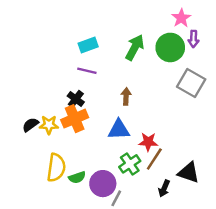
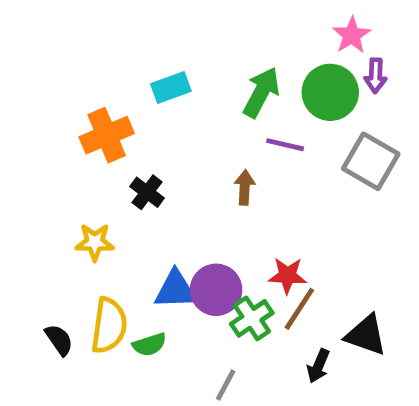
purple line: (87, 71) -> (285, 145), moved
orange cross: (75, 119) -> (107, 135), moved
black semicircle: (30, 125) -> (59, 340), moved, turned 91
blue triangle: (119, 130) -> (176, 290), moved
purple circle: (103, 184) -> (216, 290), moved

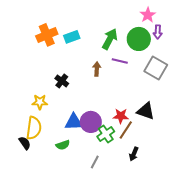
orange cross: (107, 135) -> (47, 35), moved
brown arrow: (245, 187) -> (97, 69), moved
yellow semicircle: (109, 325) -> (34, 128), moved
black triangle: (366, 335) -> (146, 111), moved

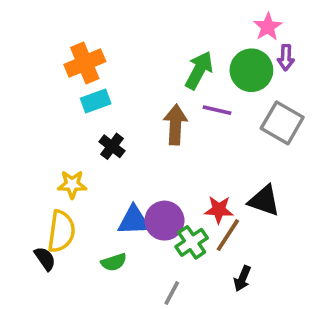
cyan rectangle: (72, 37) -> (96, 101), moved
brown arrow: (97, 69) -> (175, 125), size x1.5

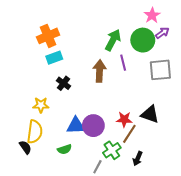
purple arrow: (286, 58) -> (162, 33), turned -128
purple line: (217, 110) -> (123, 63), turned 63
gray square: (282, 123) -> (160, 70), turned -35
green cross: (192, 242) -> (112, 150), moved

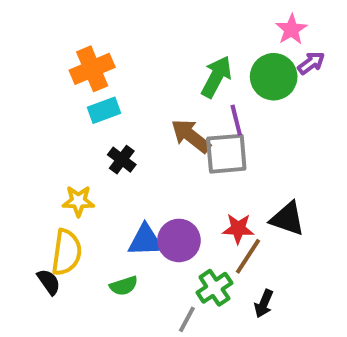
gray square: (160, 70) -> (226, 154), moved
brown arrow: (100, 71) -> (191, 136), turned -55

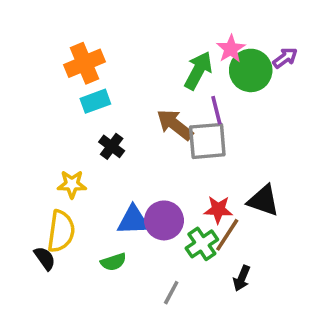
pink star: (291, 29) -> (231, 49), moved
green cross: (214, 288) -> (202, 244), moved

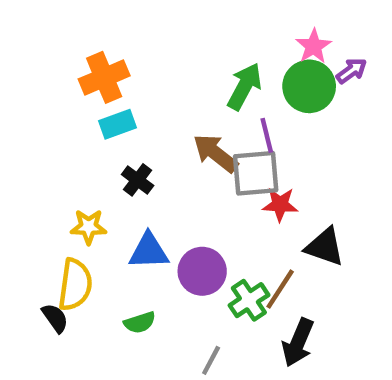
pink star: (231, 49) -> (314, 46), moved
red star: (218, 210) -> (280, 204), moved
blue triangle: (133, 220) -> (149, 251), moved
black arrow: (242, 278) -> (298, 343), size x1.5

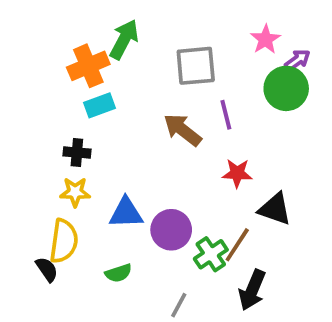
green arrow: (244, 86) -> (124, 39), moved
green circle: (309, 86) -> (286, 88), moved
gray square: (256, 173) -> (196, 66), moved
black cross: (138, 180) -> (77, 152), moved, turned -32

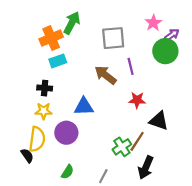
blue triangle: (126, 213) -> (84, 107), moved
purple circle: (171, 230) -> (66, 133), moved
green semicircle: (118, 273) -> (67, 172), moved, turned -40

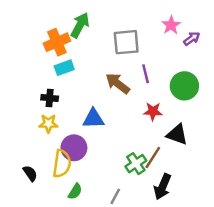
green circle: (165, 51) -> (184, 86), moved
yellow semicircle: (37, 139) -> (62, 164), moved

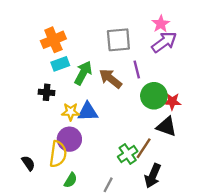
green arrow: (80, 25) -> (83, 73), moved
purple arrow: (192, 39) -> (164, 42), moved, size x1.6
green circle: (184, 86) -> (154, 96), moved
red star: (153, 111) -> (172, 101), moved
yellow star: (48, 124) -> (71, 112), moved

